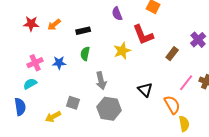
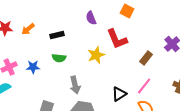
green semicircle: (85, 54) -> (59, 58), turned -96
pink line: (186, 83) -> (144, 86), moved
black triangle: (145, 90) -> (119, 94), turned 42

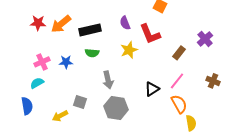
purple semicircle: (91, 18) -> (125, 23), moved
orange arrow: (28, 29) -> (61, 24), size x1.5
black rectangle: (57, 35) -> (90, 30), size x1.5

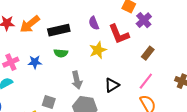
purple cross: (205, 39) -> (144, 20), moved
black triangle: (152, 89) -> (112, 85), moved

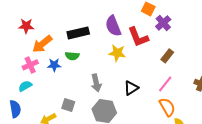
purple semicircle: (94, 23) -> (113, 26), size x1.5
orange arrow: (30, 24) -> (42, 44), moved
yellow star: (98, 50) -> (117, 53), turned 30
green semicircle: (61, 53) -> (72, 56), moved

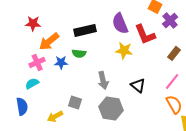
black triangle: (131, 88) -> (138, 85), turned -49

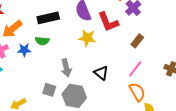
gray square: (75, 102) -> (49, 90), moved

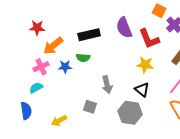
yellow star: (87, 38) -> (145, 65), moved
gray hexagon: (74, 96) -> (130, 113), moved

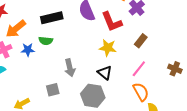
gray square: (90, 107) -> (53, 90), turned -32

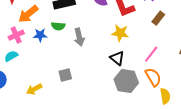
brown rectangle: (141, 41) -> (158, 18), moved
gray arrow: (70, 68) -> (79, 37), moved
gray hexagon: (93, 96) -> (126, 81), moved

